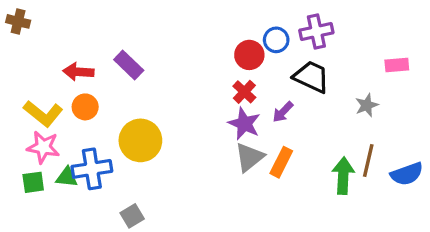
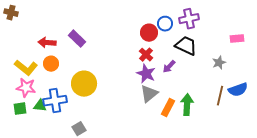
orange rectangle: (281, 162) -> (168, 108), moved
blue semicircle: (407, 174) -> (238, 90), moved
green arrow: (343, 176) -> (187, 105), moved

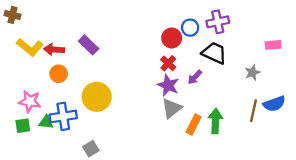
yellow L-shape: (26, 68) -> (30, 47), moved

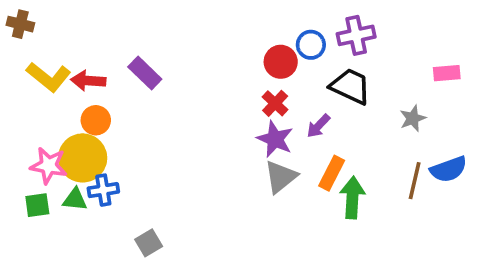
yellow circle: (97, 97) -> (83, 158), moved
blue cross: (63, 116) -> (103, 190), size x0.7
orange rectangle: (194, 124) -> (332, 173), moved

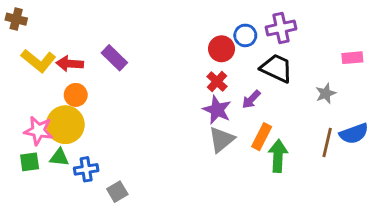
blue cross: (103, 190) -> (86, 169), moved

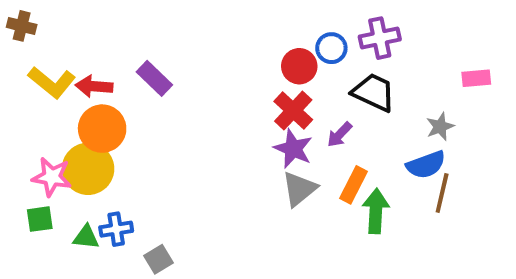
red cross: (217, 82) -> (293, 110), size x1.4
orange circle: (76, 95) -> (102, 129), size x1.5
blue semicircle: (354, 134) -> (426, 165), moved
green triangle: (59, 157) -> (86, 237), moved

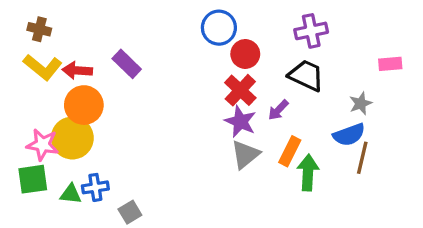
brown cross: (22, 26) -> (39, 29), moved
blue circle: (331, 48) -> (219, 28), moved, size x1.4
green square: (40, 219) -> (33, 179), size x1.4

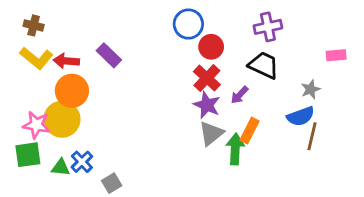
green arrow: (308, 173) -> (235, 149), moved
blue cross: (95, 187) -> (82, 162), turned -35

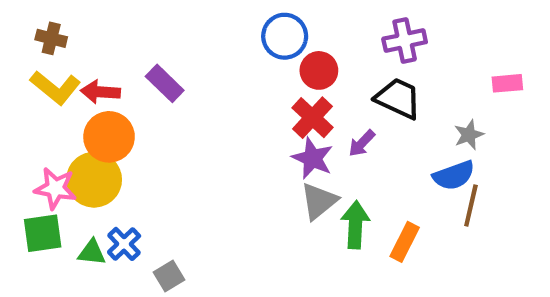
orange rectangle: (249, 131) -> (405, 242), moved

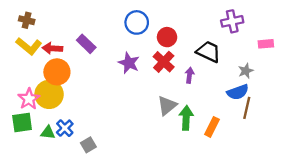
blue circle: (285, 36) -> (137, 22), moved
purple cross: (405, 40) -> (232, 21), moved
purple arrow: (362, 143) -> (189, 75), turned 144
purple star: (312, 158) -> (129, 63), moved
pink star: (55, 188) -> (29, 99), turned 30

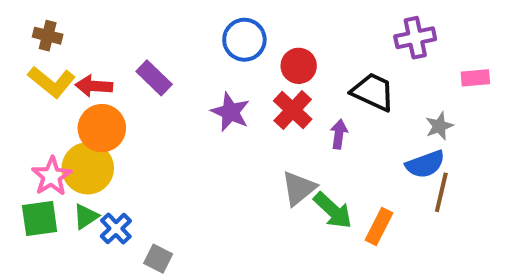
green arrow: (186, 118) -> (333, 210), turned 130
green triangle: (48, 133) -> (86, 216), moved, turned -40
gray square: (88, 145) -> (158, 259), turned -32

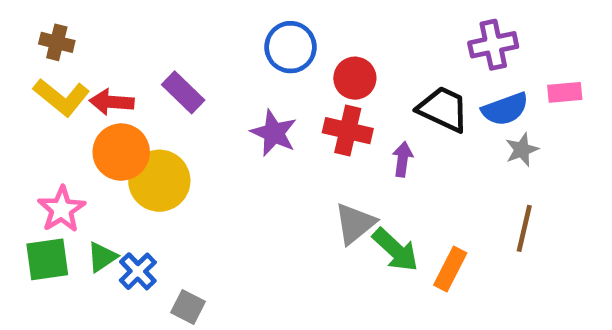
red cross: (293, 110) -> (348, 131), turned -30
blue semicircle: (425, 164) -> (505, 109), moved
yellow circle: (88, 168) -> (159, 181), moved

